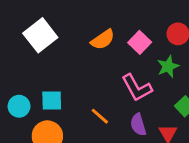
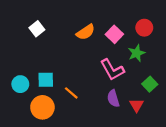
white square: (40, 35) -> (37, 29), size x0.6
orange line: (100, 116) -> (71, 93), moved

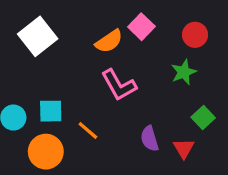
white square: (37, 29) -> (38, 36), size x1.6
pink square: (114, 34) -> (141, 27), moved
pink L-shape: (112, 70) -> (119, 85), moved

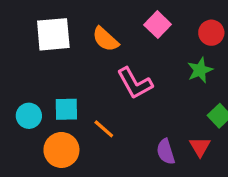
white square: (38, 36) -> (53, 34), turned 33
orange semicircle: (109, 41) -> (105, 39), moved, turned 76
purple semicircle: (150, 139) -> (166, 152), moved

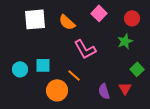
orange line: (104, 129) -> (74, 75), moved
orange circle: (61, 150) -> (57, 90), moved

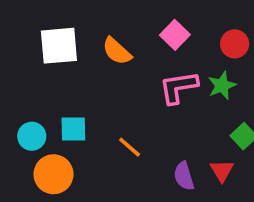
pink L-shape: (85, 49) -> (178, 87), moved, turned 110
orange circle: (57, 90) -> (53, 174), moved

